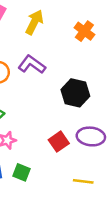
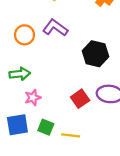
yellow line: (83, 181) -> (71, 135), moved

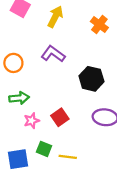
orange circle: (25, 35) -> (13, 63), moved
red square: (80, 99) -> (60, 117), moved
blue square: (17, 125) -> (18, 159), moved

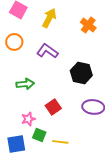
orange circle: (13, 63) -> (14, 42), moved
green arrow: (19, 98) -> (25, 84), moved
pink star: (32, 121) -> (28, 119), moved

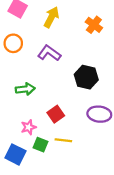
yellow line: (60, 142) -> (63, 140), moved
blue square: (16, 144) -> (15, 154), turned 36

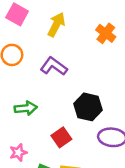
black hexagon: (86, 77) -> (88, 107), moved
pink star: (29, 127) -> (18, 153), moved

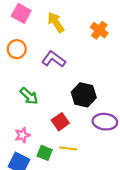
yellow arrow: (56, 24) -> (56, 22), turned -60
green arrow: (26, 108) -> (29, 96), turned 48

